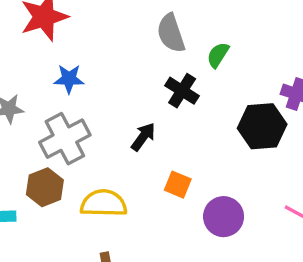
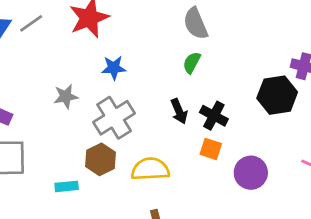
green semicircle: (218, 55) -> (192, 63), moved
black cross: (182, 91) -> (214, 116), moved
black arrow: (143, 137) -> (179, 111), turned 125

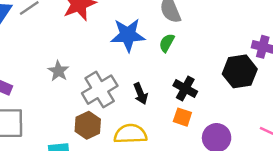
blue star: (114, 68) -> (128, 35), moved, size x1.6
gray star: (66, 96) -> (58, 71), turned -30
black arrow: (179, 111) -> (141, 94), moved

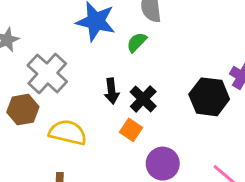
gray cross: (100, 90) -> (47, 73), turned -32
black arrow: (141, 94) -> (112, 91), moved

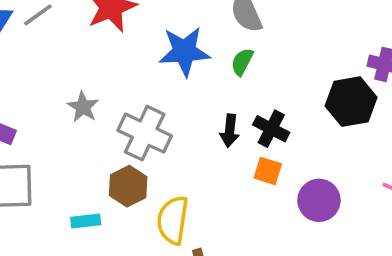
black arrow: (112, 91) -> (230, 131), turned 30
yellow semicircle: (68, 132) -> (173, 220), moved, turned -78

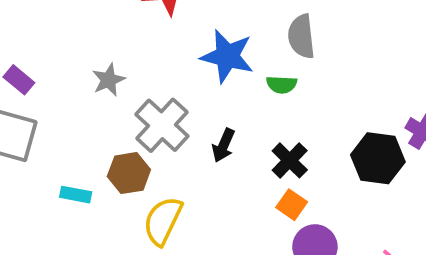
green semicircle: (242, 62) -> (282, 85), turned -132
black arrow: (230, 131) -> (223, 145), moved
orange square: (268, 171) -> (292, 205), moved

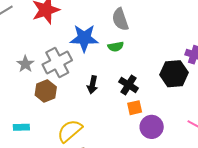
gray cross: (162, 125) -> (57, 62), moved, turned 32
brown hexagon: (129, 173) -> (46, 91), moved
orange square: (292, 205) -> (135, 108), turned -35
yellow semicircle: (163, 221) -> (70, 131), turned 36

